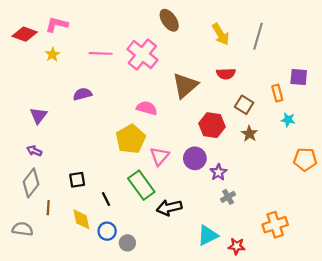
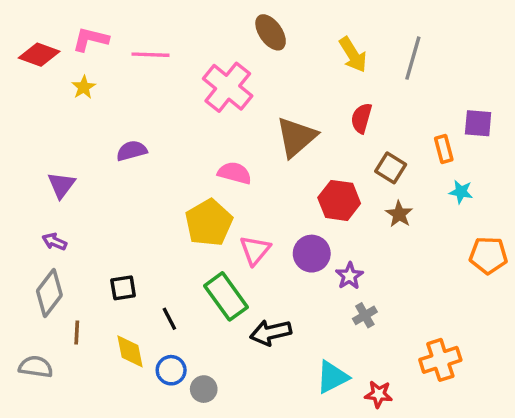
pink line: (101, 53) -> (151, 55), moved
red semicircle: (226, 74) -> (361, 118), turned 108

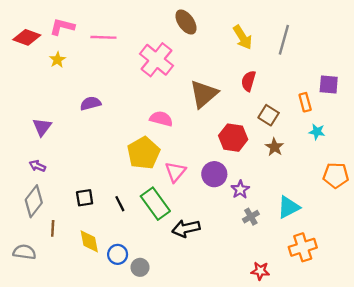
black line: (169, 319) -> (120, 204), moved
cyan triangle: (332, 377) -> (289, 207), moved

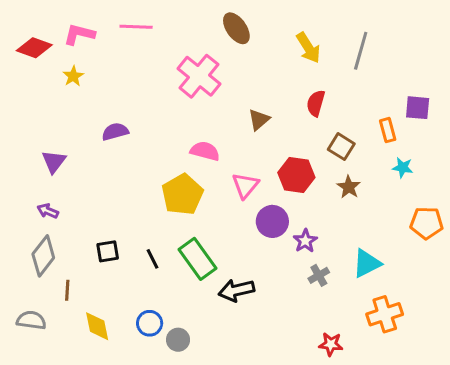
pink line: (103, 37) -> (136, 27), moved
brown triangle: (204, 94) -> (259, 120), size x0.6
pink triangle: (175, 172) -> (245, 185), moved
yellow diamond: (89, 241) -> (97, 326), moved

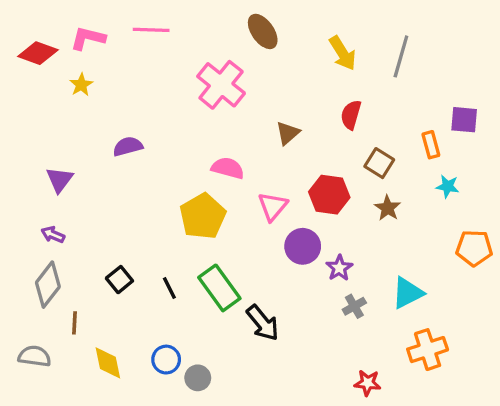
black square: (108, 251) -> (119, 280), turned -30
black arrow: (236, 290) -> (263, 323), turned -116

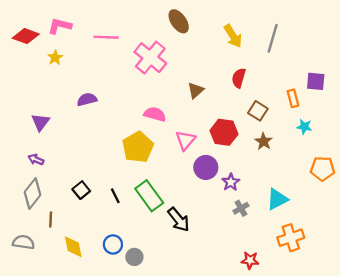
pink line: (151, 30) -> (106, 37), moved

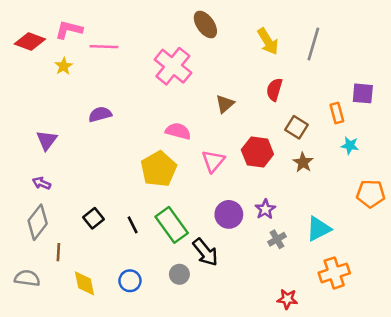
pink line: (106, 37) -> (104, 47), moved
purple circle: (206, 167) -> (229, 214), moved
gray circle: (134, 257) -> (179, 274), moved

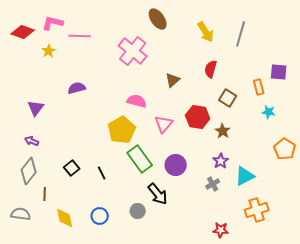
brown star: (303, 162) -> (223, 131), moved
orange pentagon: (371, 194) -> (285, 149), turned 30
purple star: (265, 209) -> (221, 161), moved
green rectangle: (172, 225) -> (140, 159), moved

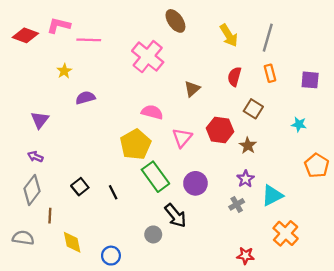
yellow star: (49, 51) -> (64, 71), moved
orange rectangle: (259, 87) -> (270, 73), moved
orange cross: (257, 210) -> (286, 233), turned -30
blue circle: (100, 216) -> (111, 256), moved

